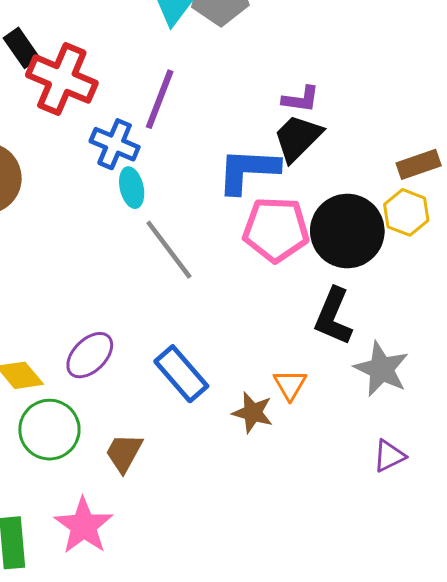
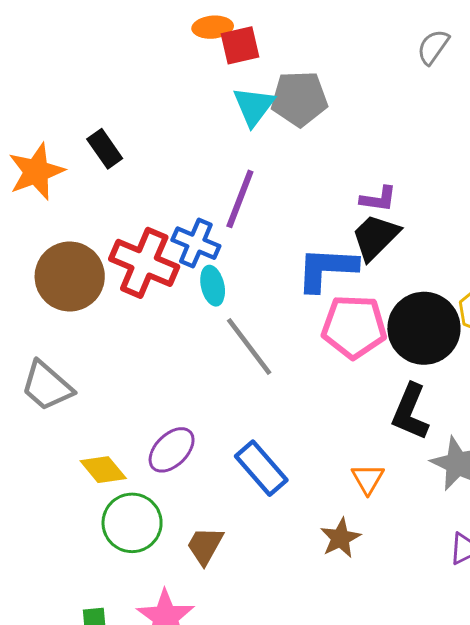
red cross: (62, 79) -> (144, 263), moved
brown star: (253, 413) -> (340, 538), moved, turned 30

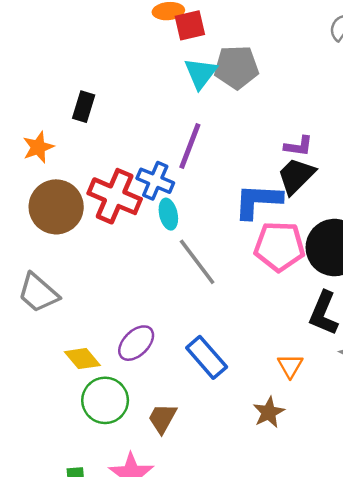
black rectangle: (105, 149) -> (84, 107), turned 52
orange star: (36, 172) -> (38, 147), moved, size x0.7

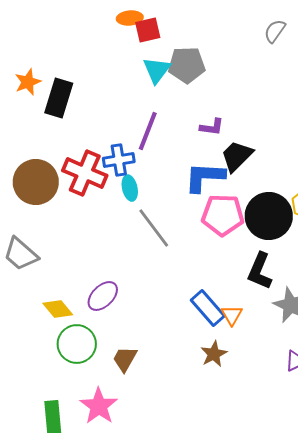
black rectangle: (84, 107) -> (59, 98), size x1.5
purple L-shape: (299, 146) -> (212, 127), moved
orange star: (38, 147) -> (28, 82), moved
blue cross: (155, 181) -> (119, 160), turned -32
blue rectangle: (207, 357) -> (208, 308), moved

